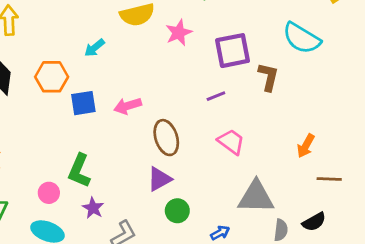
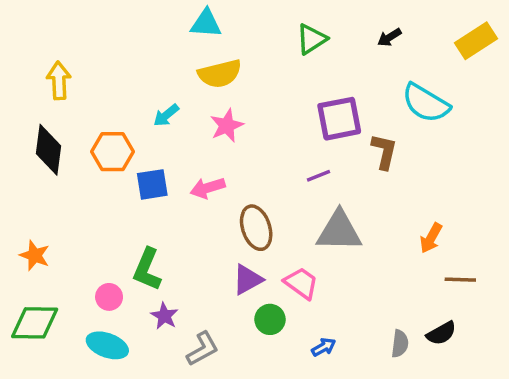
pink star: (179, 33) -> (227, 126), moved
pink trapezoid: (231, 142) -> (301, 283), moved
gray triangle: (256, 197) -> (339, 231), moved

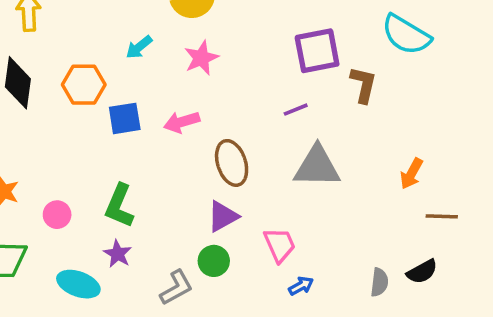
pink trapezoid: (301, 283) -> (280, 245), moved, turned 30
pink circle: (109, 297) -> (57, 215), moved
purple star: (164, 316) -> (118, 254), moved
green circle: (270, 319) -> (214, 261), moved

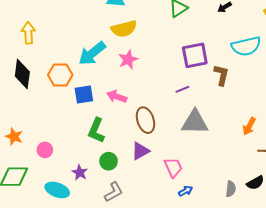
cyan semicircle: (406, 35) -> (246, 46), turned -44
cyan arrow: (139, 47) -> (92, 53), size x1.8
pink arrow: (182, 122) -> (117, 97), turned 36
green L-shape: (119, 206) -> (96, 130), moved
green circle: (214, 261) -> (109, 161), moved

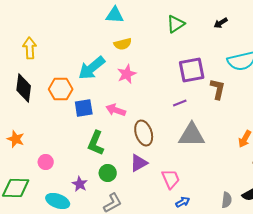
yellow semicircle: (124, 29) -> (123, 44), size x0.7
orange star: (14, 137) -> (16, 139), moved

